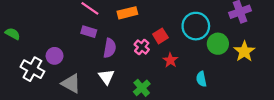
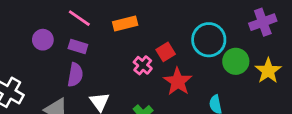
purple semicircle: (110, 48) -> (75, 75), moved
purple circle: (55, 56) -> (43, 40), moved
red star: (170, 60) -> (178, 82), size x1.5

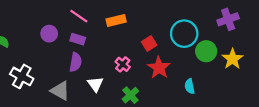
pink cross: (143, 65) -> (123, 64), moved

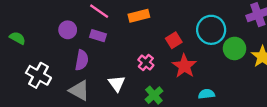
purple semicircle: (76, 62) -> (82, 60), moved
cyan semicircle: (190, 86) -> (207, 94), moved, turned 96

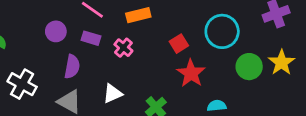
green circle: (235, 48) -> (249, 67), moved
pink cross: (146, 62) -> (123, 48), moved
white triangle: (117, 83) -> (113, 94), turned 42

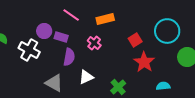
purple rectangle: (91, 38) -> (61, 37), moved
purple semicircle: (72, 67) -> (69, 57), moved
white cross: (22, 84) -> (29, 50), moved

